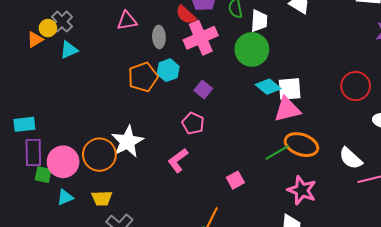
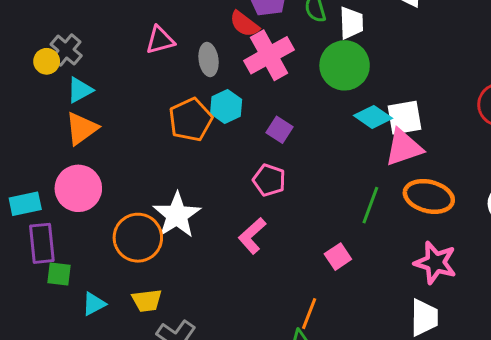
orange triangle: (35, 40) -> (82, 128), moved, size x1.4
green line: (277, 152) -> (370, 205), moved, turned -35
pink circle: (63, 162) -> (78, 188), moved

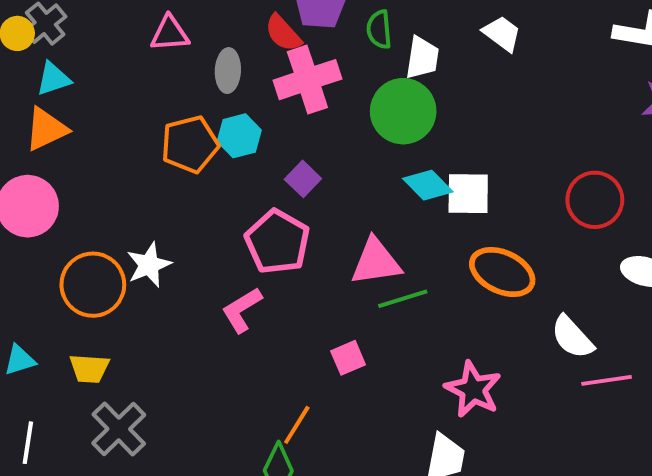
pink triangle: (404, 147) -> (376, 262), moved
pink pentagon: (269, 180) -> (277, 242), size x1.5
orange ellipse: (429, 196) -> (502, 272), moved
green line: (370, 205) -> (403, 299), turned 42
white star: (177, 215) -> (149, 265), size x0.7

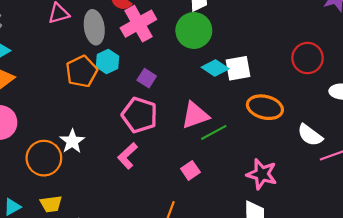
gray ellipse: (228, 71) -> (94, 27), size x1.4

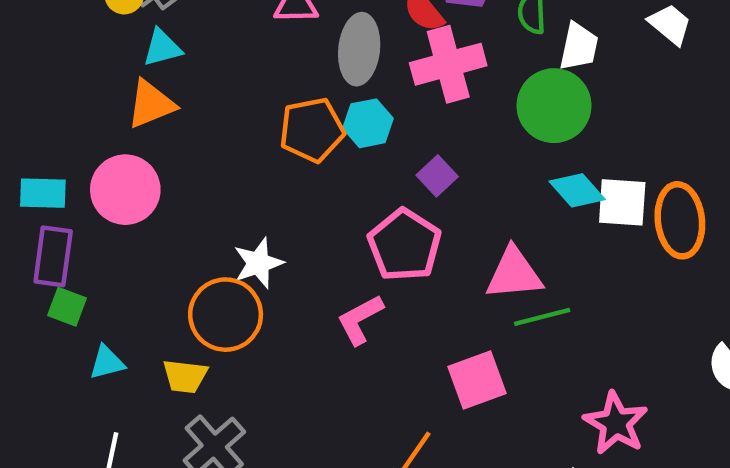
orange ellipse: (265, 107) -> (680, 220), moved, turned 56
orange circle: (44, 158) -> (226, 315), moved
pink square: (190, 170) -> (477, 380), size x1.5

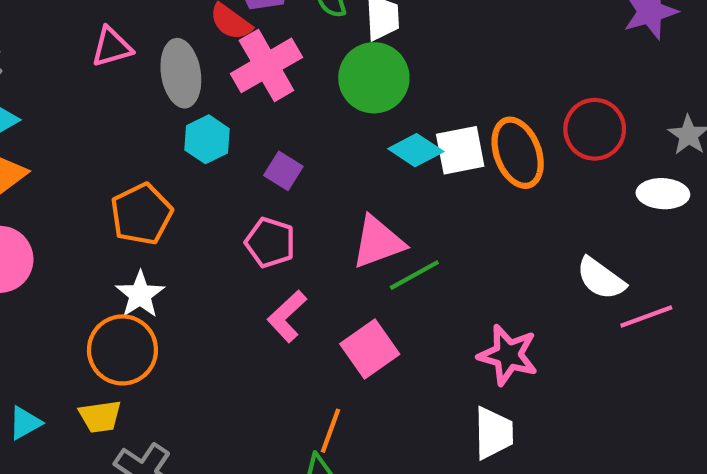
orange pentagon: (312, 130) -> (141, 214), moved
pink pentagon: (404, 245) -> (270, 242), size x0.7
pink L-shape: (360, 320) -> (287, 316), moved

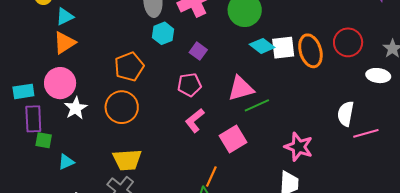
pink pentagon: (270, 242) -> (189, 85), turned -30
white semicircle: (601, 278) -> (346, 114), turned 60
white star: (140, 295) -> (76, 108), moved
orange circle: (122, 350) -> (122, 107), moved
yellow trapezoid: (100, 417) -> (127, 160), moved, size x1.4

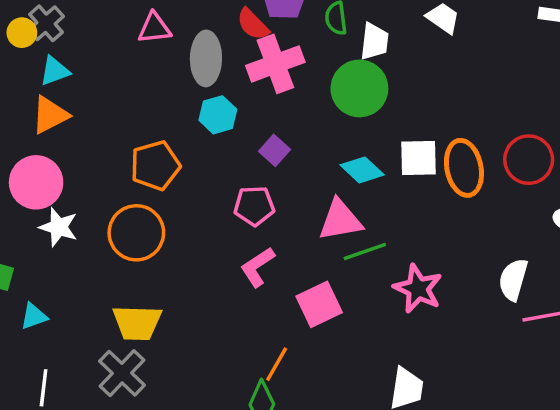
cyan diamond: (262, 46) -> (362, 170), moved
white star: (76, 108) -> (59, 227), turned -30
pink star: (299, 147) -> (418, 289), moved

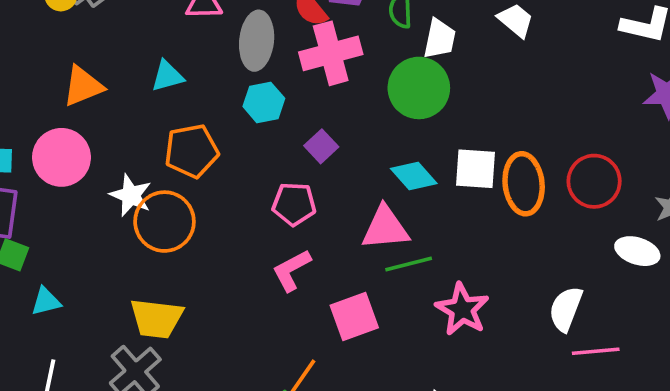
cyan triangle: (55, 71) -> (167, 76), moved
white star: (59, 227) -> (131, 195), moved

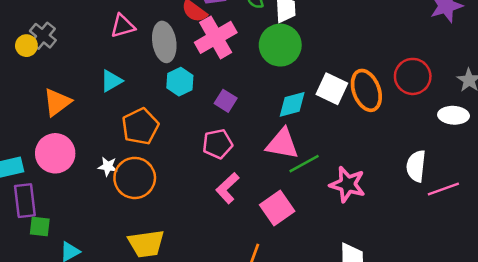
white square: (476, 169) -> (332, 89), turned 36
cyan diamond: (414, 176) -> (292, 104), turned -48
white star: (131, 195) -> (108, 166), size x0.7
pink triangle: (385, 228) -> (282, 144), turned 30

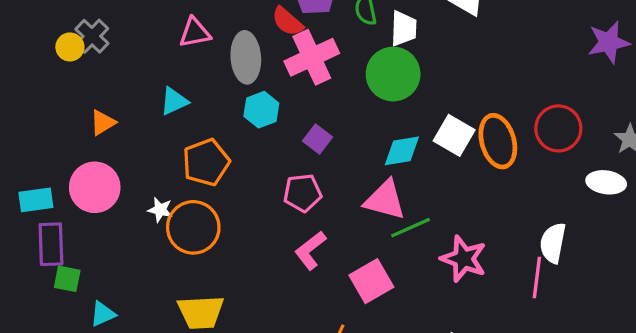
orange triangle: (57, 102) -> (103, 123), size x0.7
pink line: (443, 189) -> (537, 278), moved, turned -68

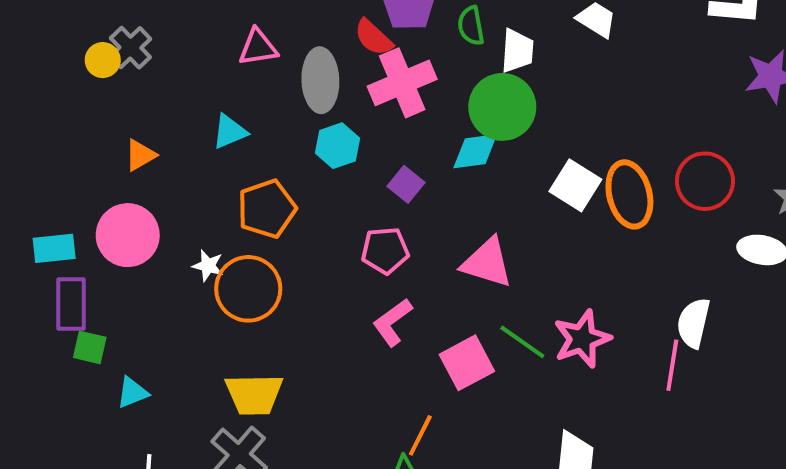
cyan diamond: (402, 151) -> (475, 151), moved
green line: (411, 228) -> (522, 342), moved, turned 57
pink star: (464, 259) -> (582, 339), turned 30

